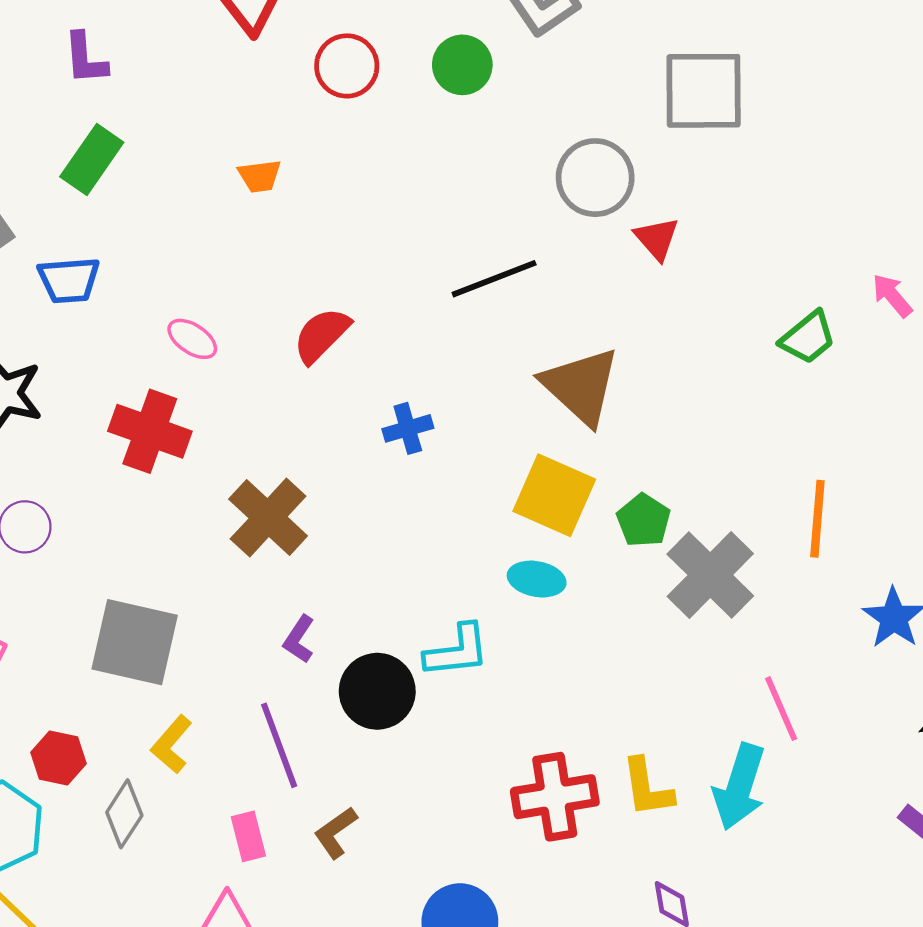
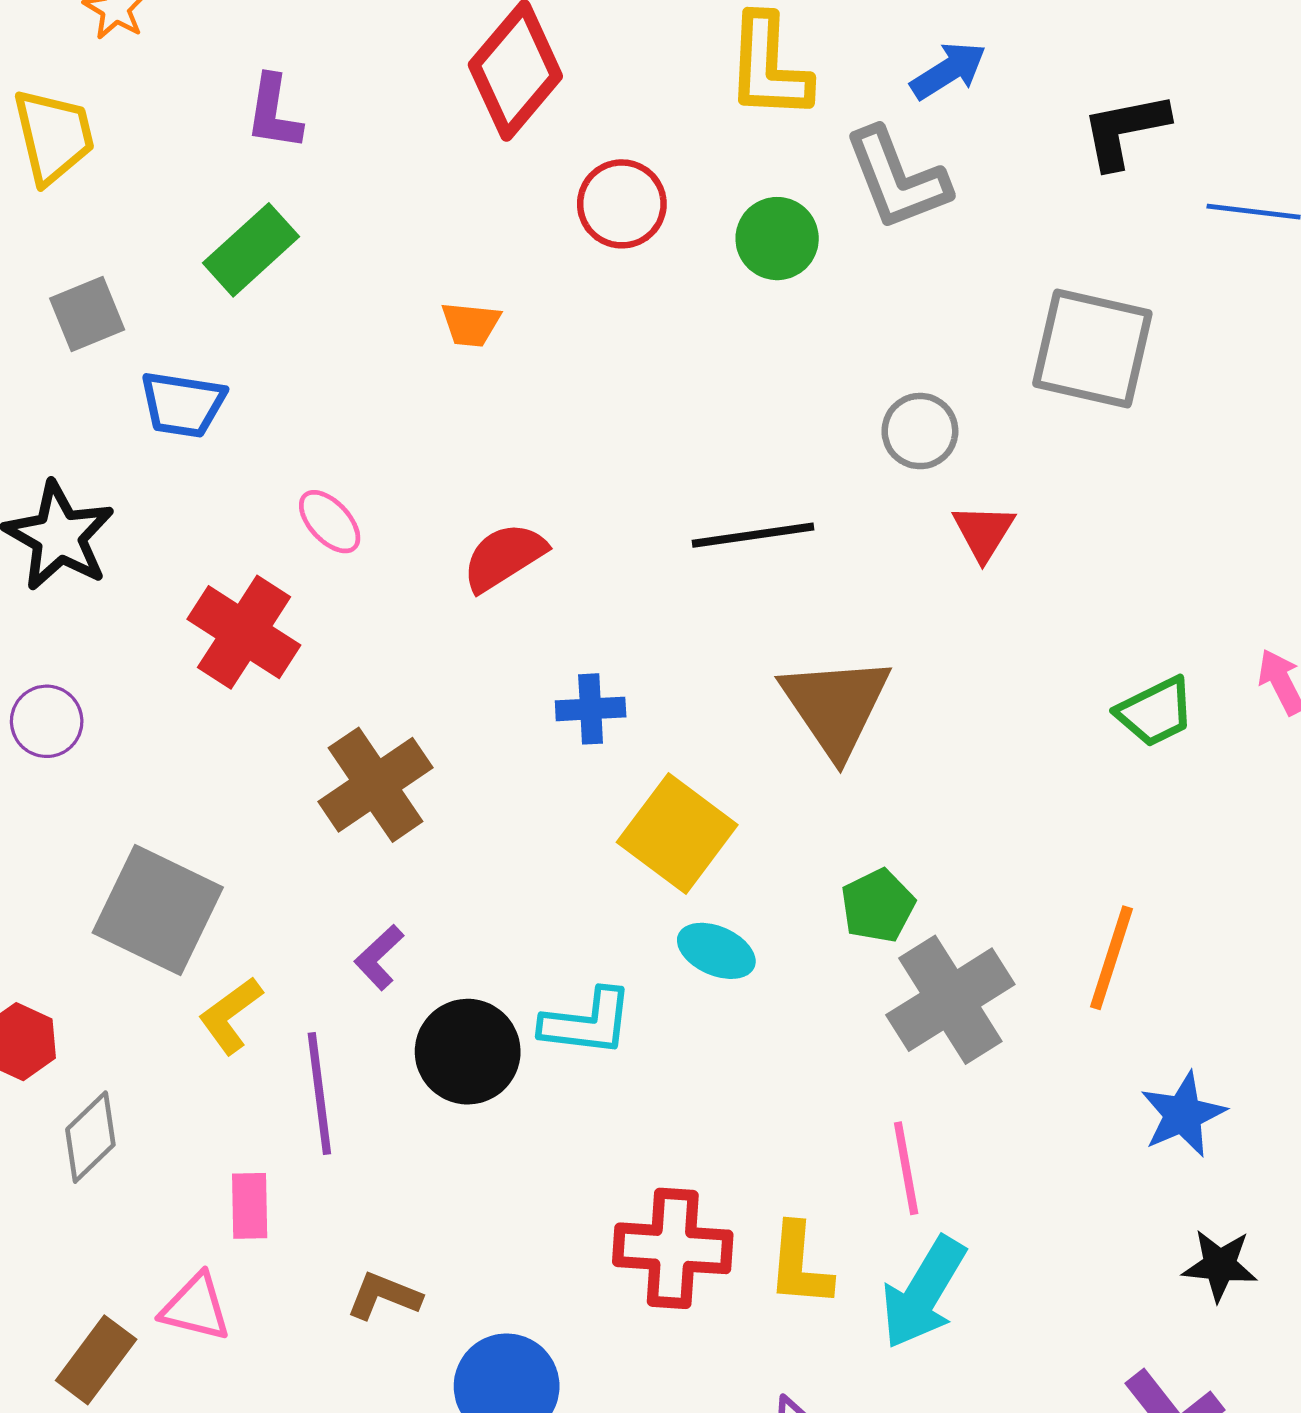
gray circle: (595, 178) -> (920, 431), size x0.7
yellow square: (554, 495) -> (677, 834), moved
pink line: (781, 709) -> (906, 1168), moved
yellow L-shape: (172, 744) -> (230, 1015), moved
brown L-shape: (336, 833) -> (384, 1296), moved, turned 44

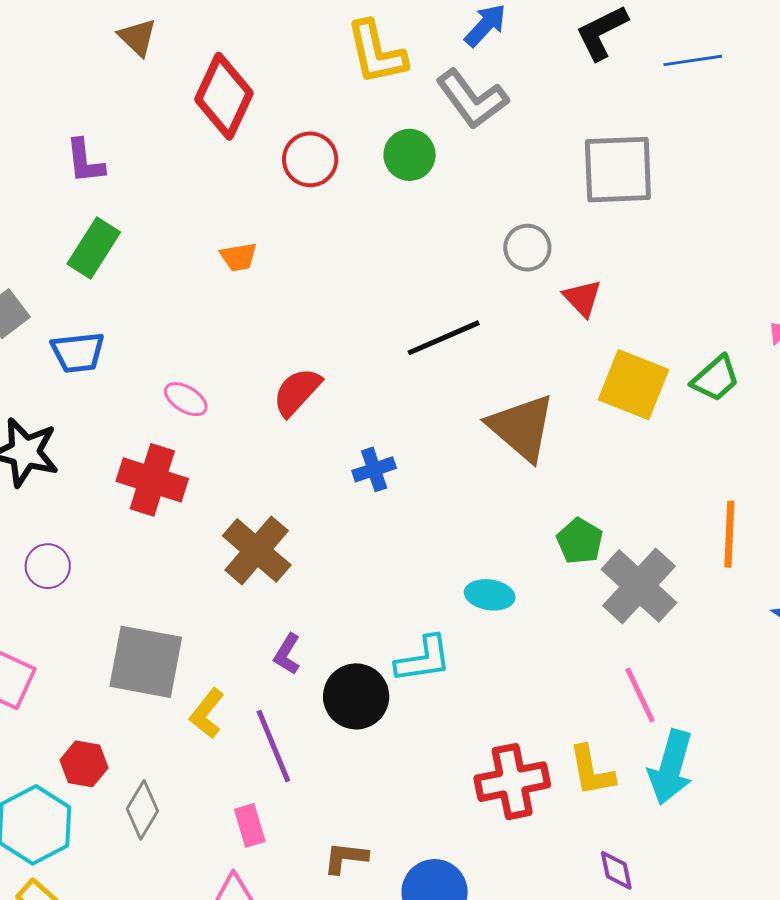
yellow square: (677, 834) -> (634, 385), moved

